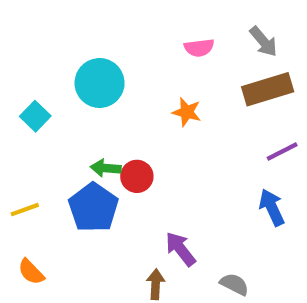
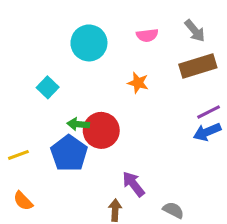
cyan circle: (100, 83) -> (89, 43), moved
cyan square: (35, 116) -> (48, 87), moved
red circle: (137, 176) -> (101, 130), size x1.5
blue arrow: (272, 207) -> (207, 132), moved, turned -88

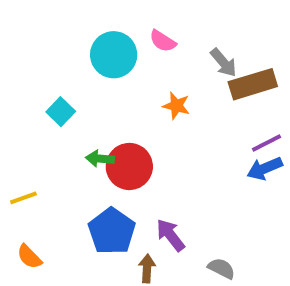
gray arrow: (195, 31) -> (223, 63), moved
pink semicircle: (147, 35) -> (163, 41), moved, turned 40
blue pentagon: (69, 153) -> (112, 231), moved

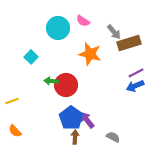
orange star: (176, 106) -> (90, 54), size x1.6
blue pentagon: (112, 231) -> (71, 118), moved

